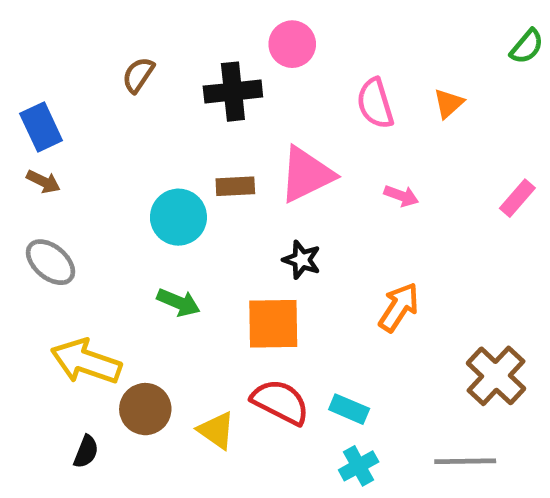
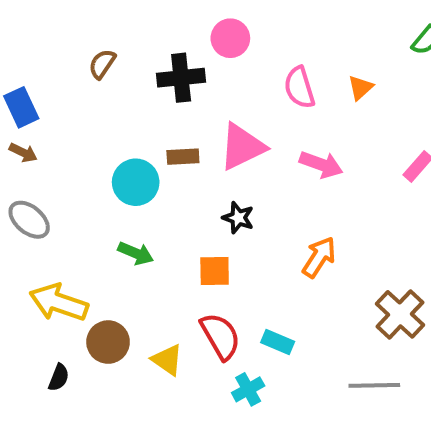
pink arrow: (401, 196) -> (321, 164), size x1.5
orange square: (273, 324) -> (215, 271), size x0.7
red semicircle: (280, 402) -> (220, 336), turned 33
cyan cross: (359, 466) -> (248, 389), moved

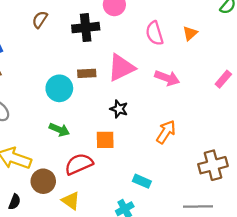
brown cross: (400, 314) -> (213, 165), turned 32
red semicircle: (220, 336) -> (79, 164), moved, turned -84
yellow triangle: (167, 360) -> (71, 201), moved

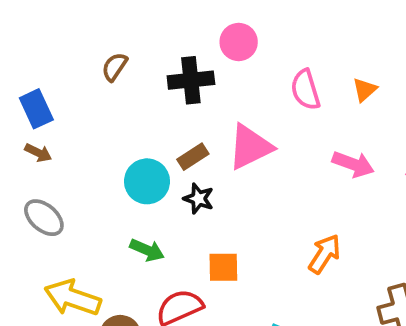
brown rectangle: (87, 73) -> (193, 157), turned -30
pink arrow: (167, 78) -> (353, 164), moved
black star: (119, 109) -> (199, 199), moved

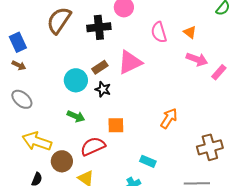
brown semicircle: (115, 67) -> (59, 20), size x1.8
orange triangle: (365, 90) -> (190, 32), turned -40
pink arrow: (353, 164) -> (197, 59), moved

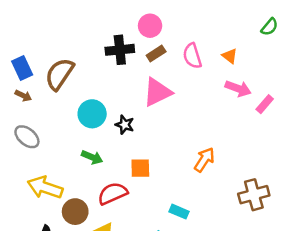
brown semicircle: (59, 20) -> (59, 74), moved
brown rectangle: (100, 67) -> (156, 53), moved

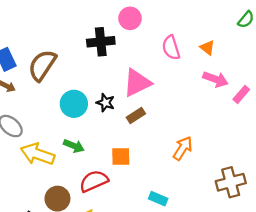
brown rectangle: (156, 53) -> (136, 116), moved
black star: (125, 125) -> (105, 103), moved
yellow arrow: (45, 187) -> (38, 154), moved

